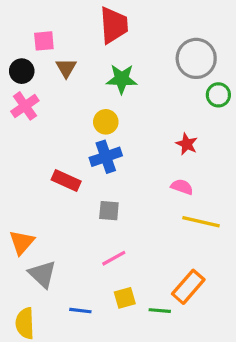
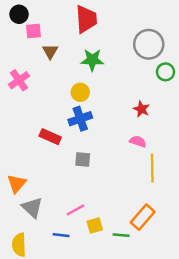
black circle: (22, 71) -> (19, 14), moved
yellow line: (201, 222) -> (152, 168), turned 76
pink line: (114, 258) -> (75, 210), moved

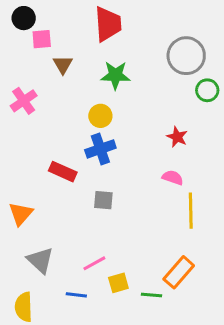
orange triangle: (17, 184) -> (21, 214), moved

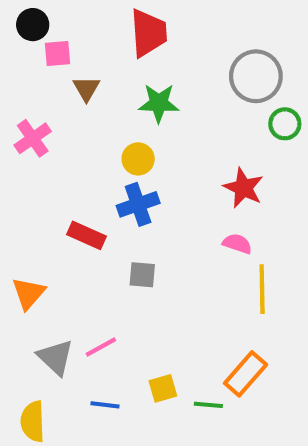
red star: (177, 137) -> (243, 188), size x1.4
pink line: (94, 263) -> (101, 347), moved

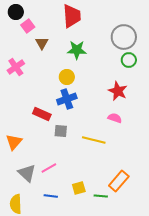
pink square: (57, 54) -> (28, 26), turned -32
green circle: (285, 124) -> (129, 60), moved
gray square: (142, 275) -> (61, 131), moved
yellow line: (262, 289) -> (94, 140), moved, turned -75

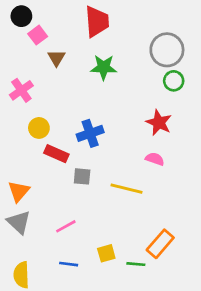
yellow circle: (67, 77) -> (39, 128), moved
gray triangle: (27, 173) -> (19, 222), moved

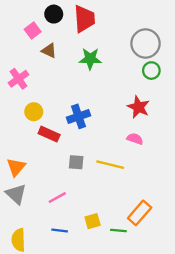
black circle: (21, 16) -> (54, 14), moved
brown triangle: (56, 58) -> (49, 51), turned -35
gray square: (82, 176) -> (76, 162), moved

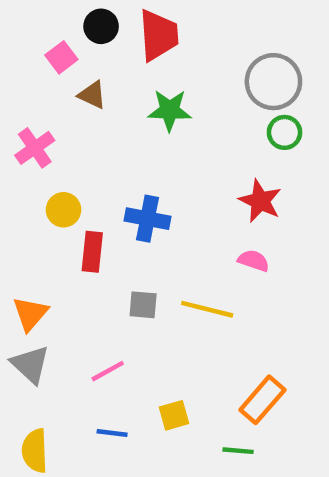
blue cross: (78, 116) -> (147, 219), turned 30
red rectangle: (49, 134) -> (92, 252), turned 72
green line: (118, 231) -> (238, 451), moved

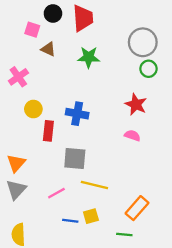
pink square: (61, 57) -> (32, 30), turned -35
gray square: (143, 305) -> (75, 159), size x1.5
yellow line: (207, 309) -> (94, 185), moved
gray triangle: (30, 364) -> (16, 190), turned 30
blue line: (112, 433) -> (70, 221), moved

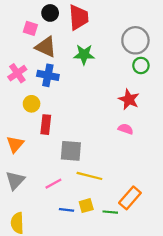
brown triangle: (48, 49) -> (46, 47), size x1.5
blue cross: (77, 114) -> (48, 75), moved
orange triangle: (16, 163) -> (15, 144), moved
green line: (124, 235) -> (110, 212), moved

